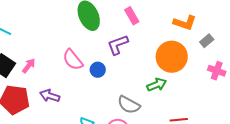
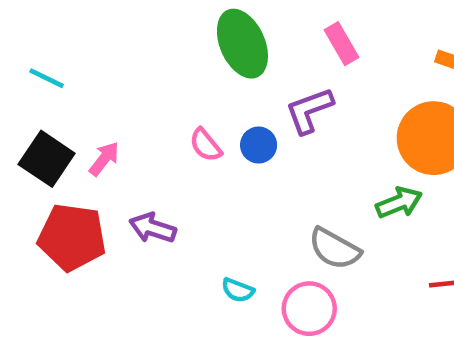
pink semicircle: (73, 60) -> (206, 145), size x0.7
blue circle: (98, 70) -> (259, 145), moved

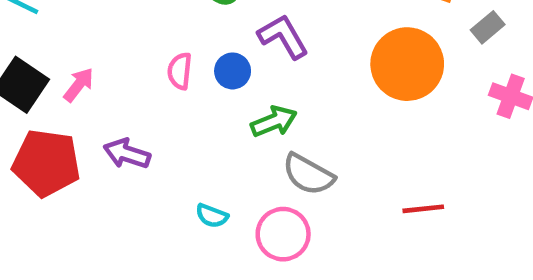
purple L-shape: (309, 110) -> (283, 37), turned 80
pink semicircle: (206, 145) -> (180, 71), turned 45
green arrow: (399, 203) -> (274, 122), moved

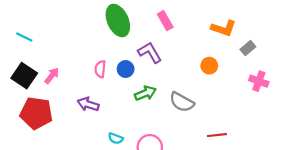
orange circle: (407, 64) -> (209, 66), size x0.5
purple arrow: (127, 154) -> (88, 104), moved
gray semicircle: (308, 174) -> (182, 102), moved

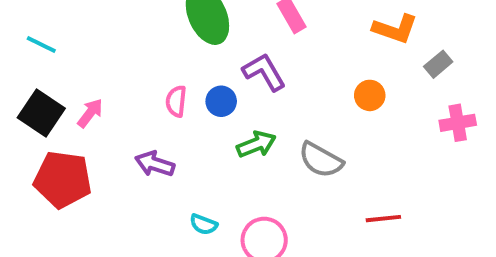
pink cross: (259, 81) -> (458, 123), turned -30

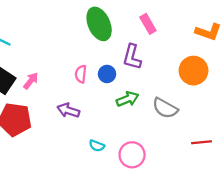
purple L-shape: (264, 72) -> (132, 57), turned -135
orange circle: (370, 95) -> (194, 71), size x1.6

